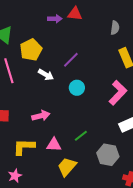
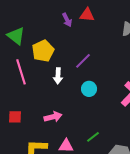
purple arrow: (55, 19) -> (67, 20), turned 64
white arrow: (46, 75) -> (58, 76), turned 63

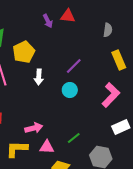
purple line: (83, 61) -> (74, 66), moved
pink arrow: (53, 117) -> (34, 128), moved

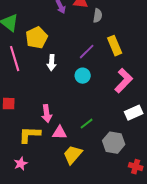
gray semicircle: (108, 30) -> (98, 16), moved
yellow rectangle: (119, 60) -> (115, 46), moved
pink arrow: (34, 128) -> (47, 114), turned 96

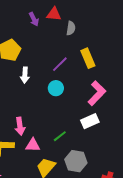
white rectangle: (134, 113) -> (90, 121), moved
gray hexagon: (114, 143) -> (76, 161), moved

